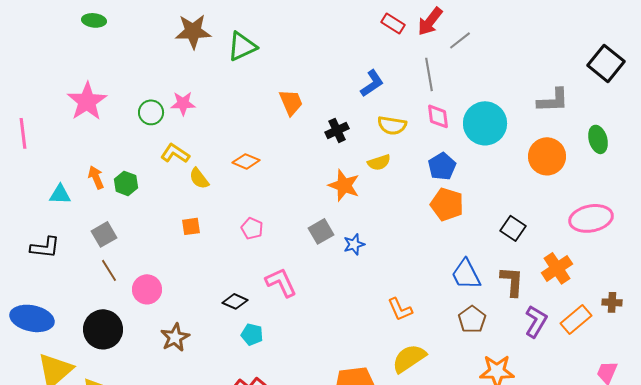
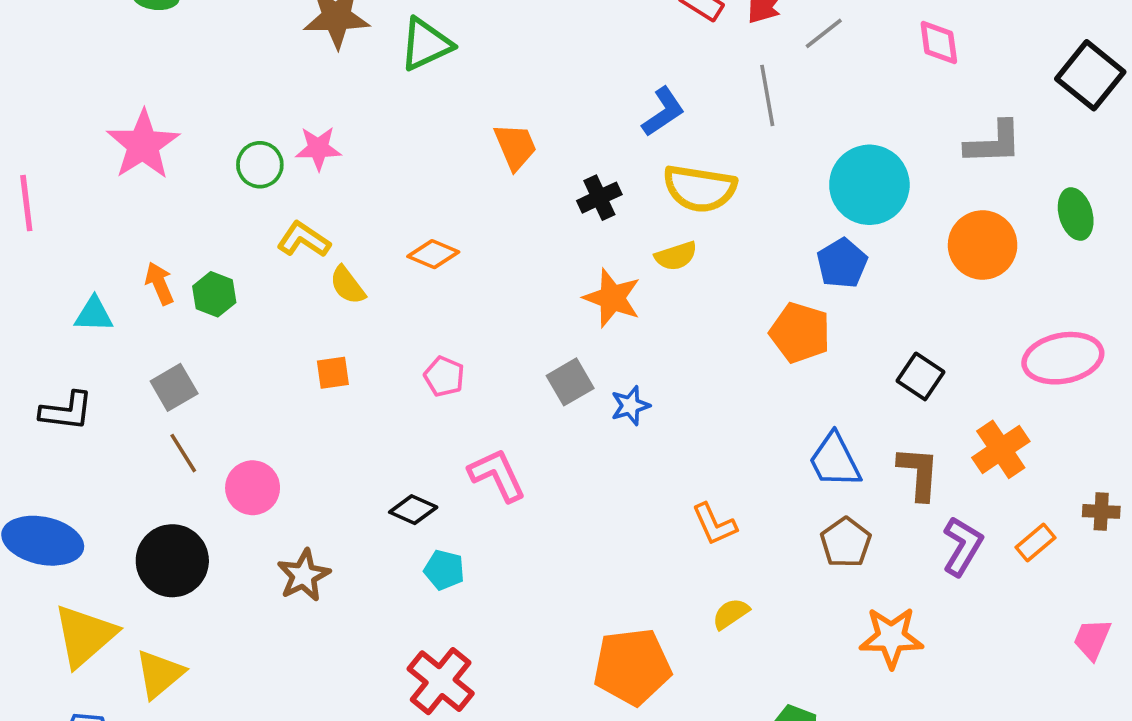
pink diamond: (438, 116) -> (939, 42), moved
yellow semicircle: (392, 125) -> (700, 188), size x1.4
blue pentagon: (442, 166) -> (842, 263), moved
orange rectangle: (576, 319) -> (1035, 543), size x0.7
yellow semicircle: (409, 358) -> (731, 614), size x0.6

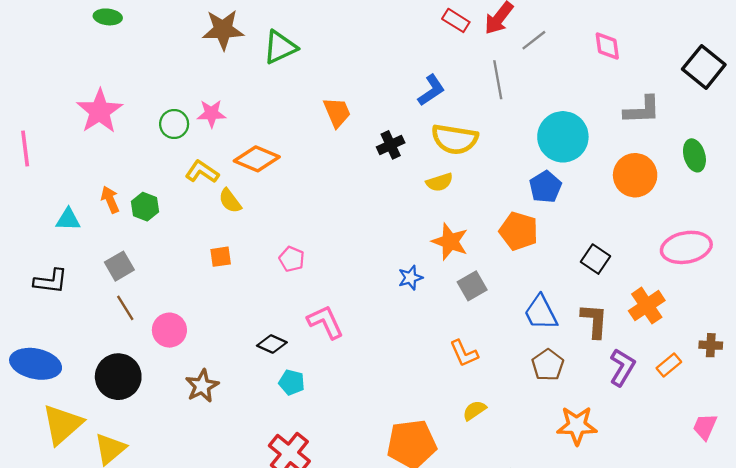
orange diamond: (433, 254) -> (257, 159), moved, size x1.4
orange star: (612, 298) -> (450, 242), moved
gray square: (570, 382) -> (472, 286), moved

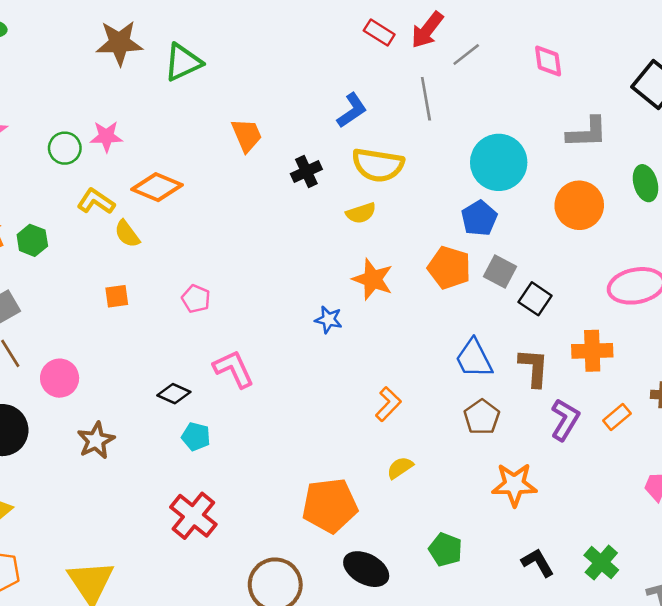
blue star: (410, 278) -> (328, 320), turned 30
gray square: (472, 286) -> (500, 272), moved, turned -32
orange cross: (647, 306) -> (592, 351), turned 32
orange L-shape: (464, 353) -> (388, 404), turned -112

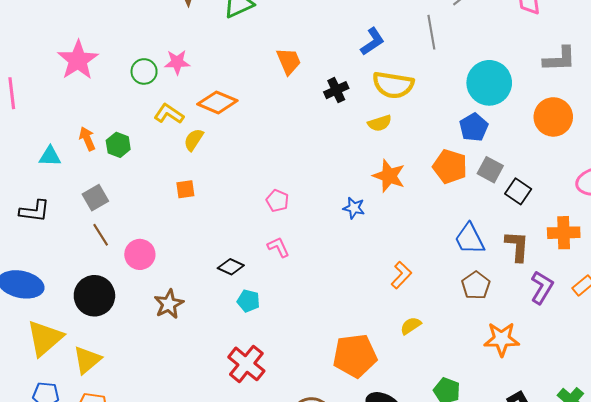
yellow semicircle: (127, 234) -> (194, 140), turned 70
pink pentagon: (196, 299) -> (277, 201), moved
pink L-shape: (234, 369) -> (278, 247), size x0.7

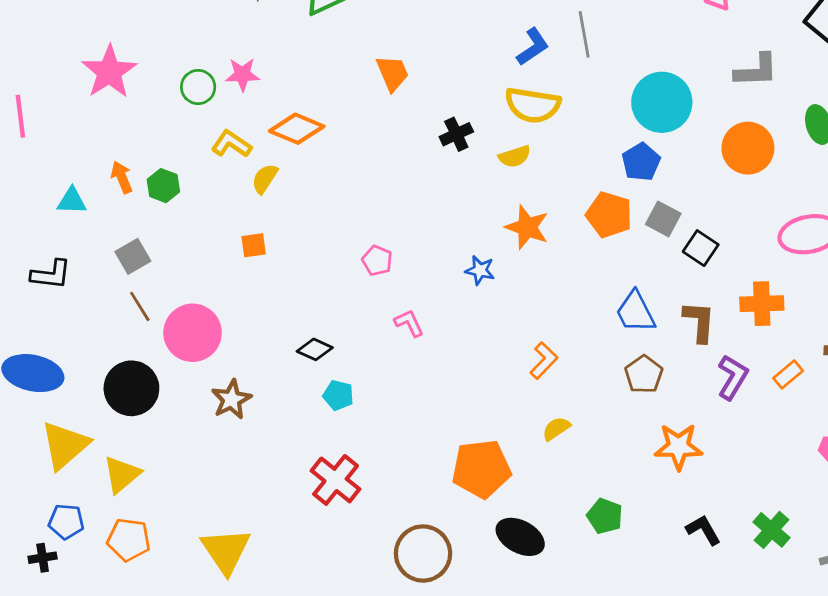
blue L-shape: (372, 42) -> (533, 47), moved
black cross: (336, 90) -> (456, 134), moved
pink L-shape: (278, 247) -> (409, 323), moved
pink circle: (140, 254) -> (193, 333), size x1.4

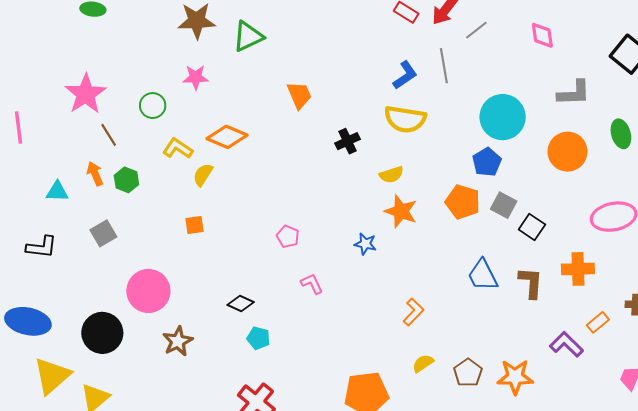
pink star: (243, 75) -> (196, 77), moved
yellow semicircle: (515, 156) -> (391, 175), moved
brown line: (140, 306) -> (109, 135), moved
brown pentagon: (644, 374) -> (468, 373), moved
purple L-shape: (733, 377) -> (566, 344), moved, turned -76

